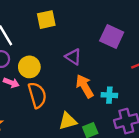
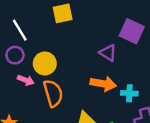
purple triangle: (73, 57) -> (108, 53), moved
orange arrow: (85, 86) -> (103, 84), turned 130

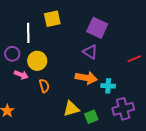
white line: (20, 30) -> (28, 33), moved, turned 30
purple square: (132, 31) -> (97, 28), moved
orange semicircle: (53, 93) -> (44, 86), size x0.6

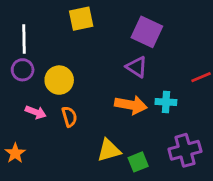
white line: (28, 33) -> (24, 39), moved
pink arrow: (21, 75) -> (36, 112), moved
cyan cross: (108, 86) -> (166, 102), moved

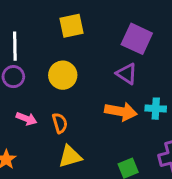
yellow circle: (59, 80) -> (63, 75), moved
yellow triangle: (109, 150) -> (70, 156), moved

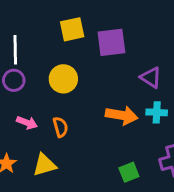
purple square: (137, 39) -> (111, 42), moved, turned -32
purple triangle: (127, 74) -> (151, 77), moved
yellow triangle: (70, 156) -> (44, 165), moved

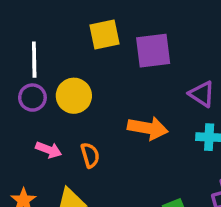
yellow circle: (63, 79) -> (74, 96), moved
orange arrow: (122, 115) -> (148, 128), moved

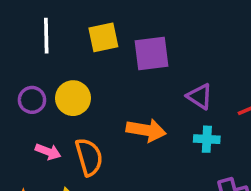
white line: (34, 60) -> (46, 36), moved
orange semicircle: (90, 155) -> (89, 157), size x1.5

